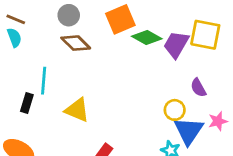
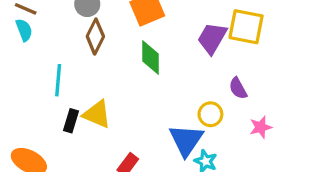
green diamond: (147, 37) -> (150, 58), moved, turned 60
brown diamond: (76, 43) -> (95, 36), turned 72
black rectangle: (27, 103) -> (71, 121), moved
blue triangle: (189, 131) -> (186, 140), moved

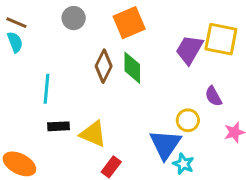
brown diamond: (95, 36) -> (104, 66), moved
yellow triangle: (97, 114) -> (93, 134), moved
black rectangle: (71, 121) -> (59, 126), turned 70

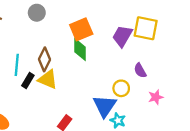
orange square: (129, 23) -> (81, 29), moved
brown diamond: (104, 66) -> (45, 59), moved
black rectangle: (59, 126) -> (28, 81), moved, turned -56
yellow triangle: (93, 134) -> (48, 79), moved

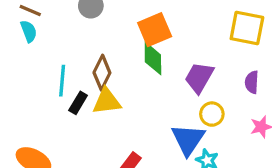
purple trapezoid: (122, 36) -> (199, 77), moved
purple semicircle: (140, 71) -> (252, 82), moved, turned 32
yellow triangle: (48, 79) -> (107, 101), turned -30

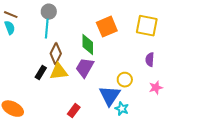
orange square: (155, 30) -> (107, 27), moved
purple trapezoid: (199, 77) -> (85, 68), moved
cyan line: (62, 81) -> (47, 29), moved

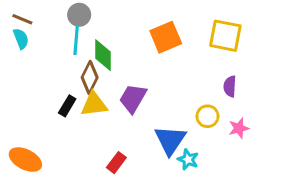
green diamond: (88, 45) -> (103, 55), moved
yellow circle: (125, 80) -> (207, 116), moved

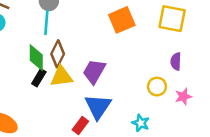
green diamond: (103, 55) -> (36, 58), moved
blue triangle: (170, 140) -> (98, 107), moved

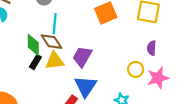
cyan line: (46, 22) -> (55, 24), moved
brown diamond: (58, 54) -> (51, 42), turned -60
pink star: (183, 97) -> (158, 78), size x1.5

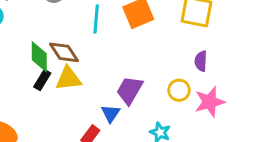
cyan line: (55, 24) -> (96, 19), moved
purple trapezoid: (82, 57) -> (130, 90), moved
blue triangle: (86, 86) -> (111, 113), size x0.6

